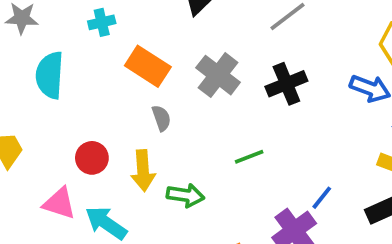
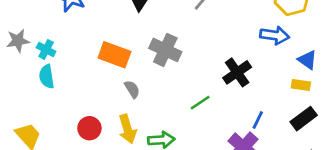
cyan cross: (102, 22) -> (46, 49), moved, turned -36
cyan semicircle: (50, 75) -> (47, 77), size x0.7
black cross: (286, 84) -> (237, 72), moved

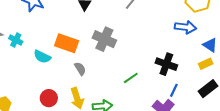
black cross: (237, 72) -> (166, 64), moved, turned -35
cyan semicircle: (47, 77) -> (42, 57), moved, turned -54
yellow rectangle: (301, 85) -> (206, 64), turned -32

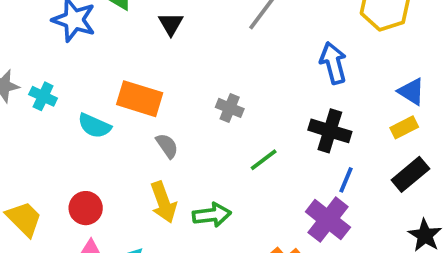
blue arrow: (186, 27) -> (333, 63), moved, turned -110
gray cross: (104, 39) -> (230, 108), moved, size x0.6
red circle: (49, 98) -> (86, 208), moved

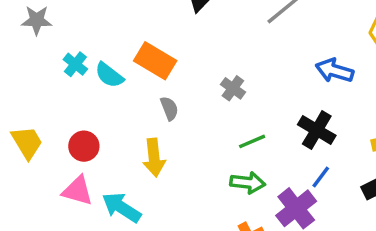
blue arrow: (333, 63) -> (334, 71), turned -72
cyan cross: (43, 96) -> (75, 64), moved
green arrow: (212, 215) -> (248, 183), moved

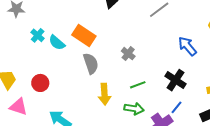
blue arrow: (334, 71) -> (187, 46), turned 30
gray semicircle: (169, 108) -> (91, 63), size x1.5
yellow arrow: (154, 158) -> (104, 94), moved
pink triangle: (78, 191) -> (18, 107), moved

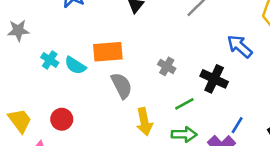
orange rectangle: (84, 36) -> (108, 52), turned -30
black cross: (176, 80) -> (214, 79), moved

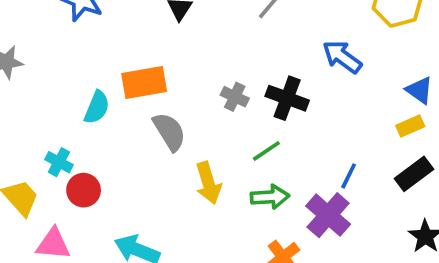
cyan cross: (50, 60) -> (59, 162), moved
cyan semicircle: (75, 65) -> (97, 107), turned -95
black cross: (214, 79) -> (287, 98), moved

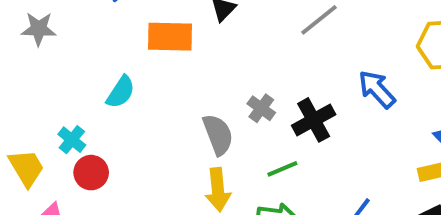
orange rectangle: (144, 82) -> (170, 37), moved
black cross: (287, 98) -> (314, 120), turned 30
gray semicircle: (169, 132) -> (218, 135), moved

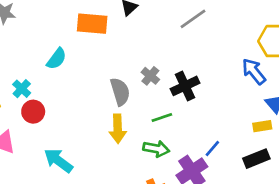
blue arrow: (377, 89) -> (254, 71), moved

